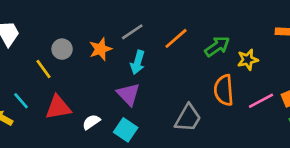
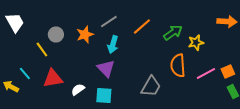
cyan square: (126, 130) -> (104, 96), turned -30

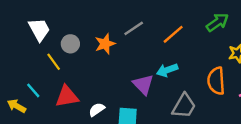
white trapezoid: (15, 22) -> (39, 29), moved
green arrow: (173, 32) -> (217, 22), moved
cyan arrow: (113, 44) -> (167, 70), moved, turned 54
purple triangle: (106, 68) -> (143, 84), moved

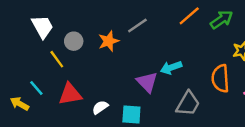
orange line: (173, 34) -> (189, 16), moved

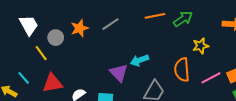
orange line: (189, 16) -> (155, 16), turned 30
orange star: (109, 41) -> (79, 28), moved

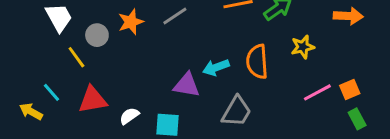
orange semicircle: (182, 70) -> (257, 62), moved
purple triangle: (119, 73) -> (187, 85), turned -36

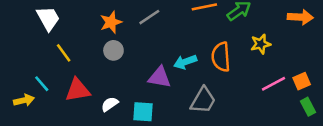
gray circle: (97, 35) -> (113, 50), moved
yellow arrow: (31, 112) -> (24, 100), turned 138

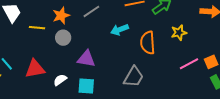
yellow line: (64, 53) -> (37, 28), moved, turned -49
cyan arrow: (185, 62) -> (120, 30), moved
purple triangle: (160, 77) -> (86, 59), moved

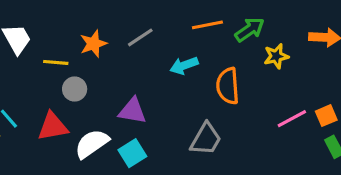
yellow star: (179, 33) -> (276, 56), moved
gray circle: (63, 38) -> (75, 89), moved
white semicircle: (60, 80) -> (92, 144), size x1.6
cyan square: (86, 86) -> (132, 153), turned -36

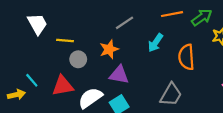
orange star: (93, 44) -> (109, 49), moved
cyan arrow: (184, 66) -> (155, 43), turned -36

